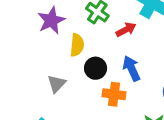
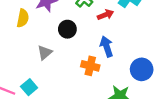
yellow semicircle: (77, 45) -> (23, 18), moved
black circle: (96, 68) -> (67, 29), moved

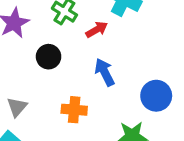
gray triangle: (45, 52) -> (17, 107), moved
orange cross: (90, 66) -> (74, 110), moved

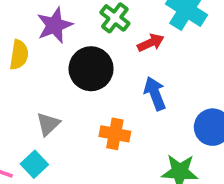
black circle: (49, 57) -> (91, 69), size x1.5

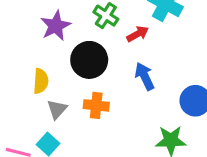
yellow semicircle: (19, 55) -> (41, 81), moved
orange cross: (115, 134) -> (96, 105), moved

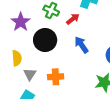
orange cross: (96, 105) -> (56, 77), moved

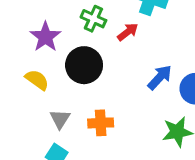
blue arrow: (81, 45) -> (160, 77), moved, turned 78
yellow semicircle: (17, 58) -> (37, 80), moved, turned -49

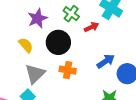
gray triangle: (60, 119) -> (35, 74), size x1.5
orange cross: (101, 123) -> (68, 70), moved

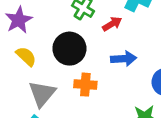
purple star: (37, 18) -> (19, 20), moved
blue arrow: (106, 61) -> (124, 59), moved, turned 36

